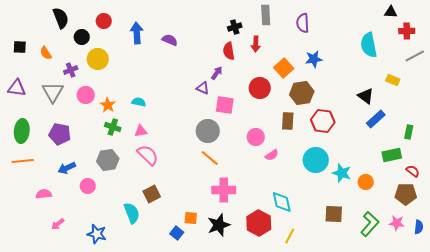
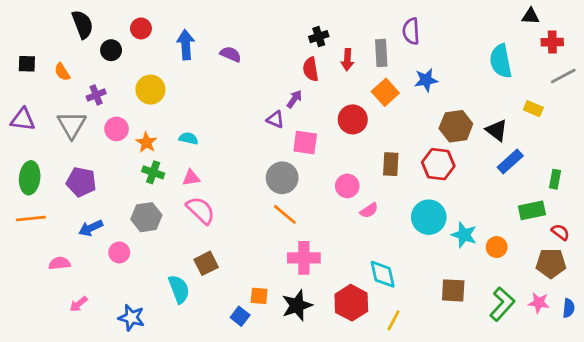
gray rectangle: (266, 15) -> (381, 53), moved
yellow circle: (98, 59) -> (150, 90), moved
brown hexagon: (302, 93) -> (456, 126), moved

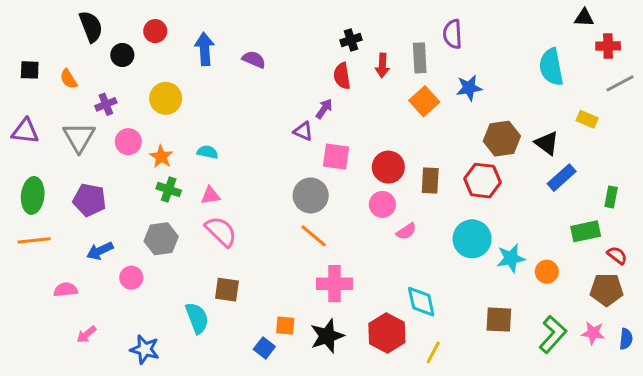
red circle: (353, 119) -> (388, 167), moved
cyan star: (464, 235) -> (511, 258), turned -30
brown square: (206, 263) -> (227, 290), turned 35

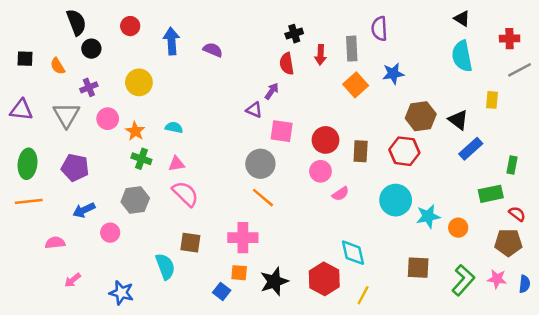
black triangle: (584, 18) -> (462, 19), moved, turned 30
black circle: (122, 55) -> (91, 49), moved
yellow rectangle: (587, 119) -> (492, 100), turned 72
pink cross: (335, 284) -> (243, 238), moved

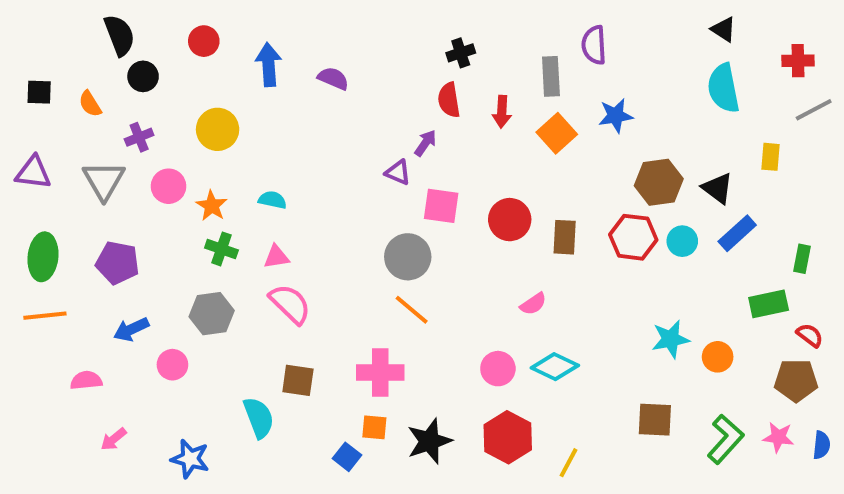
red arrow: (320, 55) -> (502, 112), moved
pink circle: (320, 171) -> (498, 369), moved
cyan circle: (396, 200) -> (682, 241), moved, size x0.6
cyan diamond: (353, 253) -> (555, 367), moved, turned -52

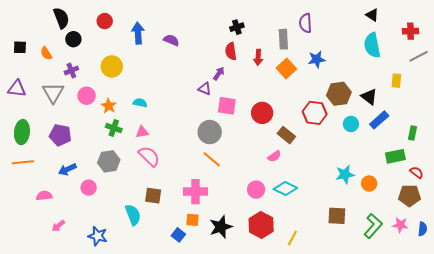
brown rectangle: (565, 237) -> (286, 135), moved, turned -54
red hexagon: (633, 237) -> (315, 113), moved

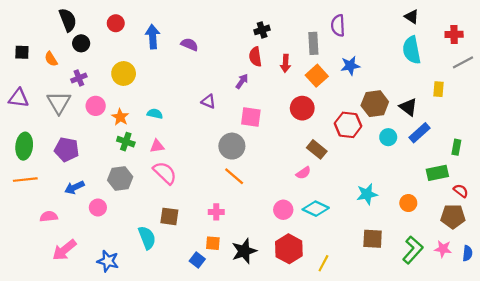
purple triangle: (205, 89) -> (208, 101), moved
red circle: (262, 113) -> (302, 108), moved
cyan star: (345, 174) -> (367, 194), moved
pink cross: (196, 192) -> (216, 212), size x0.6
pink arrow: (58, 226) -> (64, 250), size x1.6

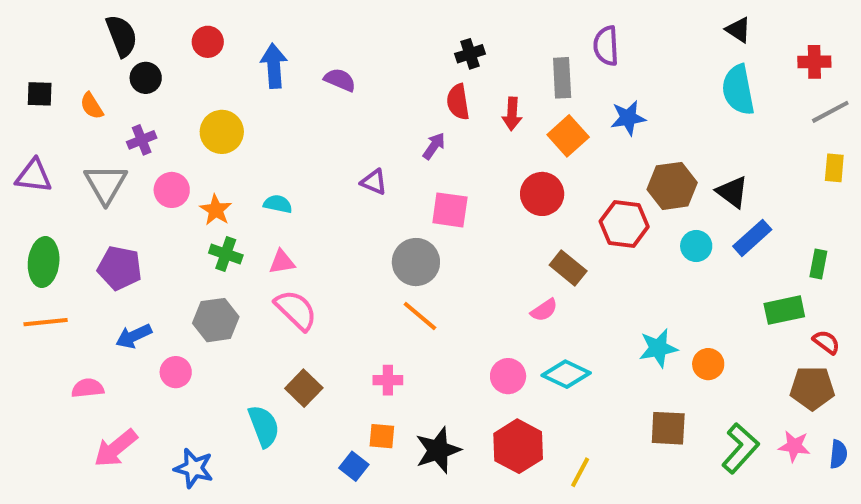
yellow rectangle: (438, 89) -> (834, 168), moved
orange circle: (408, 203) -> (708, 364), moved
brown square: (169, 216) -> (304, 388), turned 36

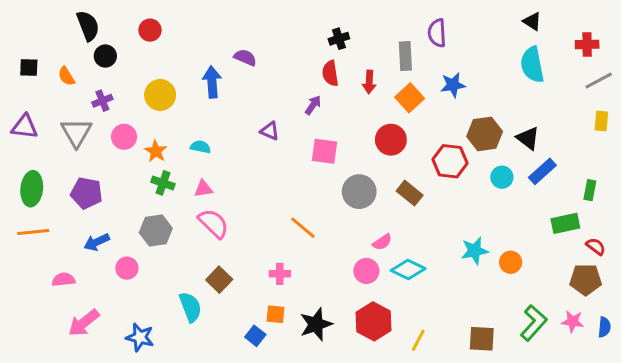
blue arrow: (274, 66) -> (212, 82), moved
gray circle: (416, 262) -> (359, 192), moved
pink semicircle: (544, 310) -> (382, 242), moved
brown square: (668, 428) -> (482, 339), moved

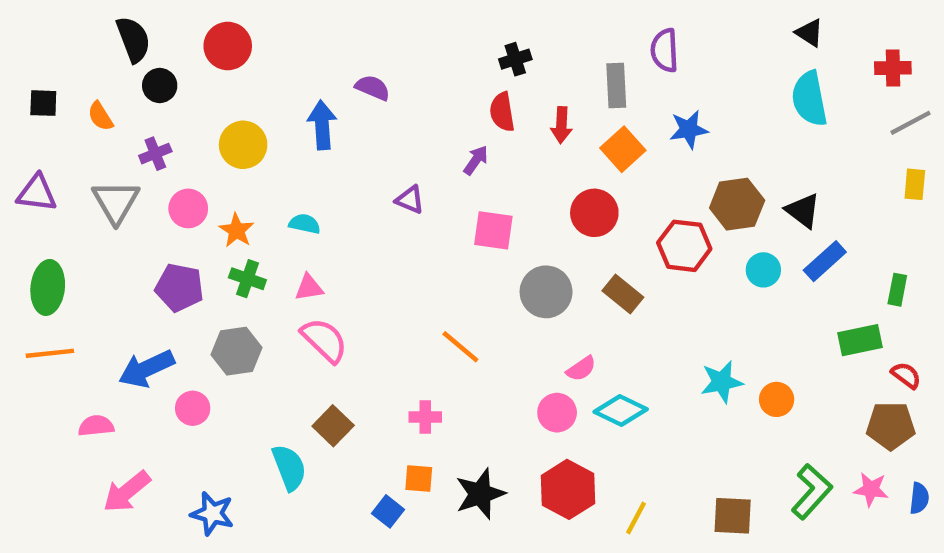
red circle: (150, 30) -> (228, 46), size x1.4
purple pentagon: (87, 193) -> (179, 287), moved
blue arrow: (97, 242) -> (147, 369), size x1.4

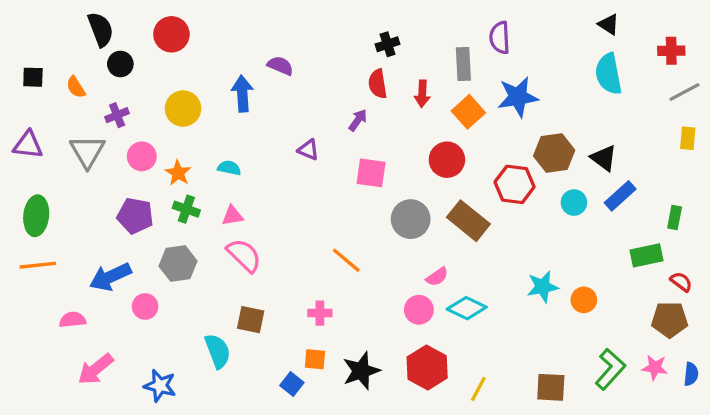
blue star: (689, 129) -> (518, 97), size x1.4
brown rectangle: (623, 294) -> (468, 221), size x1.4
brown square: (333, 426) -> (251, 320), turned -32

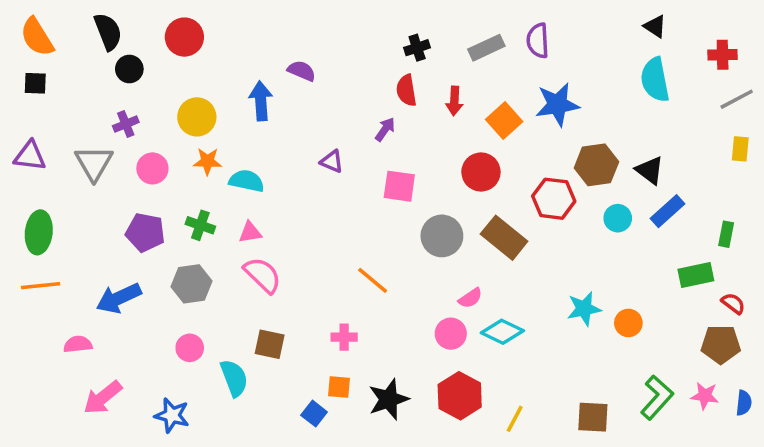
gray rectangle: (463, 64) -> (486, 48), moved, turned 68
orange semicircle: (76, 87) -> (37, 37), moved, size x1.6
cyan semicircle: (229, 168) -> (247, 181), size x1.4
orange star: (178, 173) -> (207, 161), moved, turned -30
pink circle: (145, 306) -> (190, 348), moved

